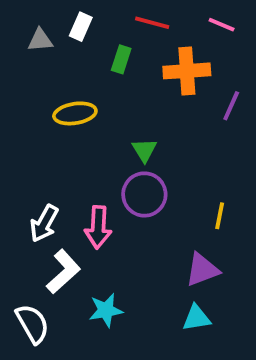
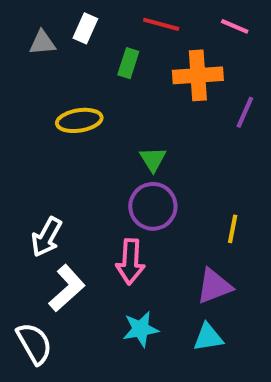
pink arrow: (98, 227) -> (130, 262), moved
cyan star: (106, 310) -> (141, 329), moved

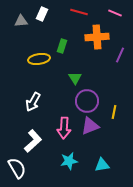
green rectangle: (128, 63) -> (62, 46), moved
purple circle: (153, 206) -> (87, 101), moved
white arrow: (47, 237) -> (33, 102), moved
purple triangle: (214, 286) -> (90, 126), moved

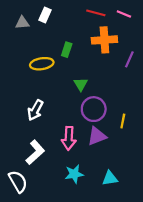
red line: (79, 12) -> (96, 13), moved

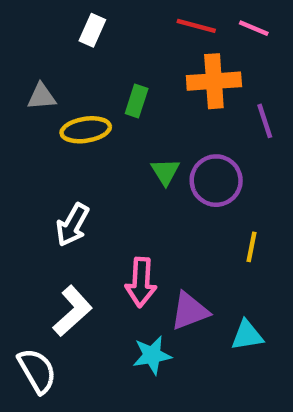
gray triangle: (22, 23) -> (42, 97), moved
purple line: (129, 59) -> (265, 121), turned -42
purple circle: (94, 109) -> (216, 181), moved
purple triangle: (97, 136) -> (190, 311), moved
cyan triangle: (110, 178) -> (247, 335), moved

